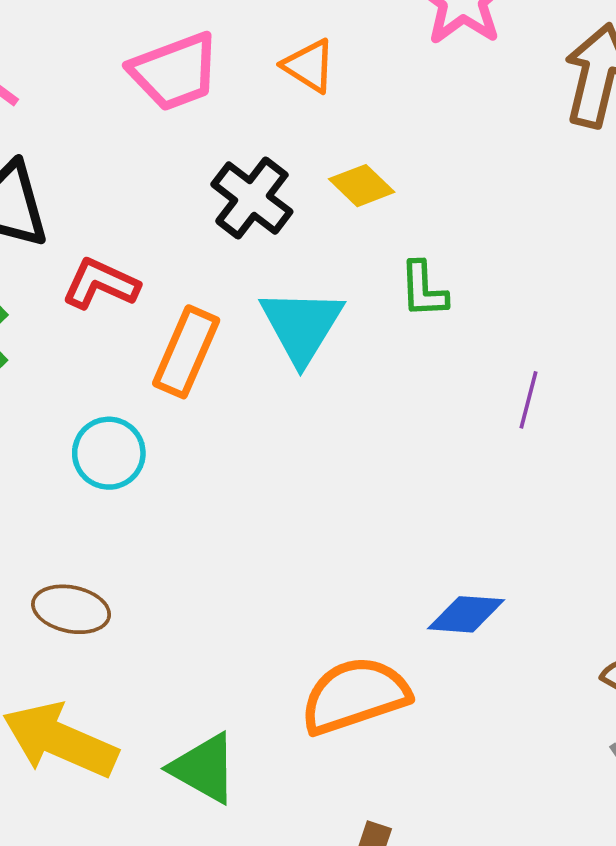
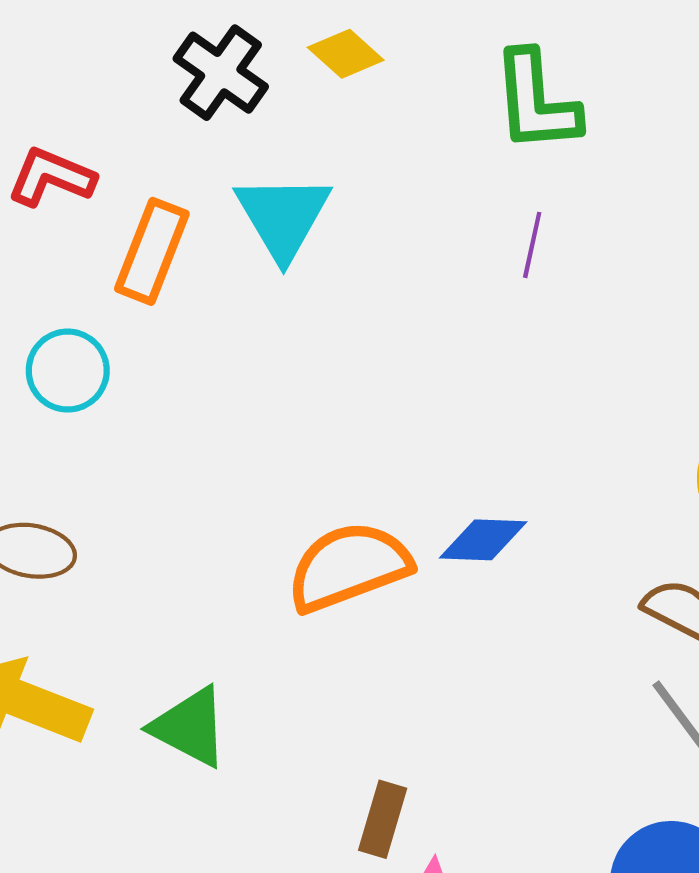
green L-shape: (423, 290) -> (536, 102), moved, size x1.6
purple line: (529, 400) -> (532, 245), moved
orange semicircle: (355, 695) -> (349, 567), moved

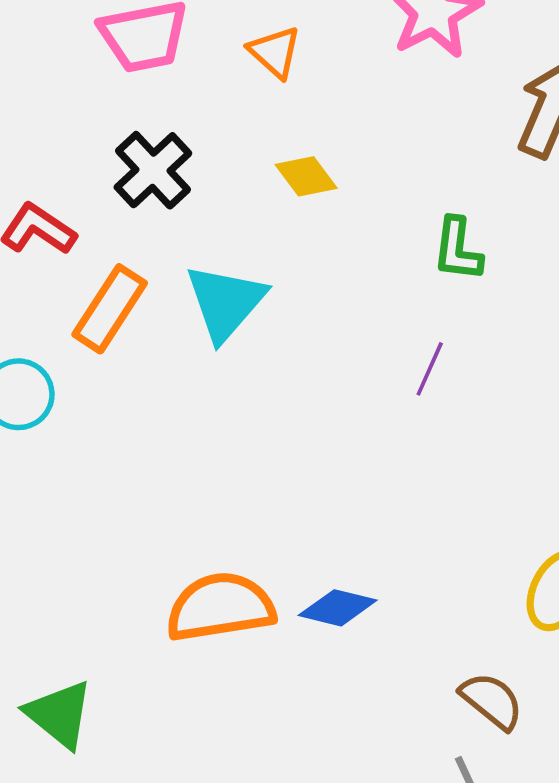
black cross: (221, 73) -> (153, 170), moved
green L-shape: (536, 102) -> (458, 249), size x0.7

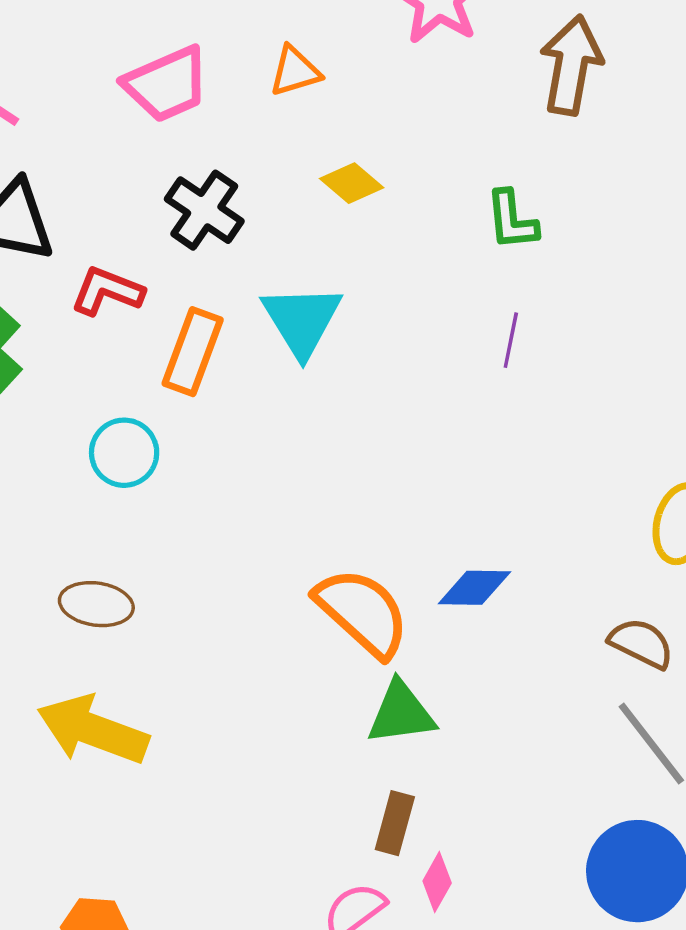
orange triangle: (275, 52) -> (295, 71), turned -46
orange semicircle: (220, 607) -> (362, 612), turned 64
green triangle: (59, 714) -> (401, 713), moved, turned -34

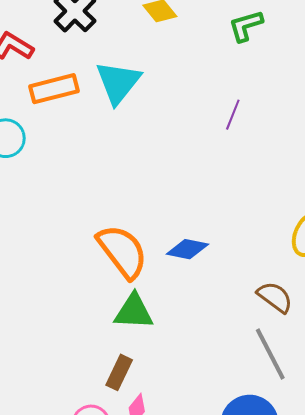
green L-shape: (512, 220) -> (246, 26), moved, turned 69
orange rectangle: (193, 352) -> (54, 89), turned 45

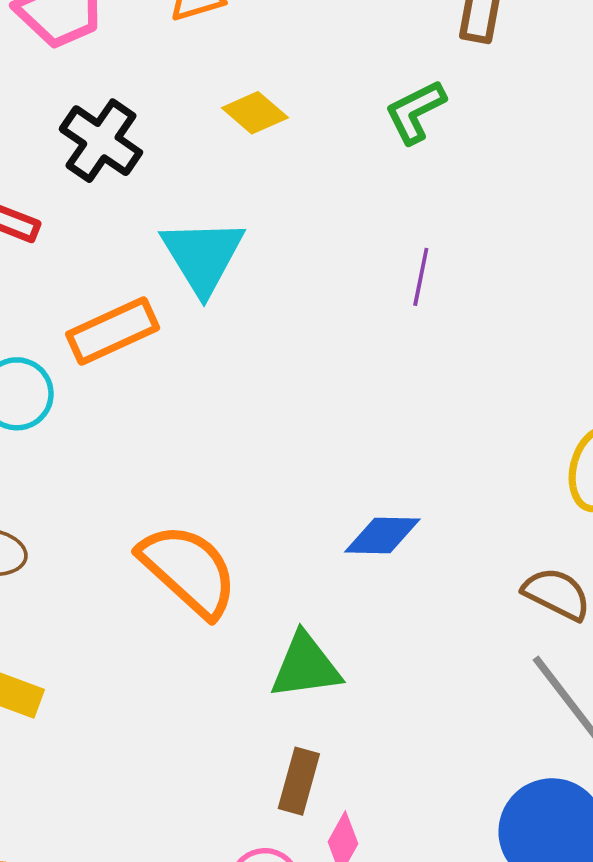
orange rectangle: (54, 89) -> (113, 331), moved
orange semicircle: (122, 251) -> (189, 570), moved

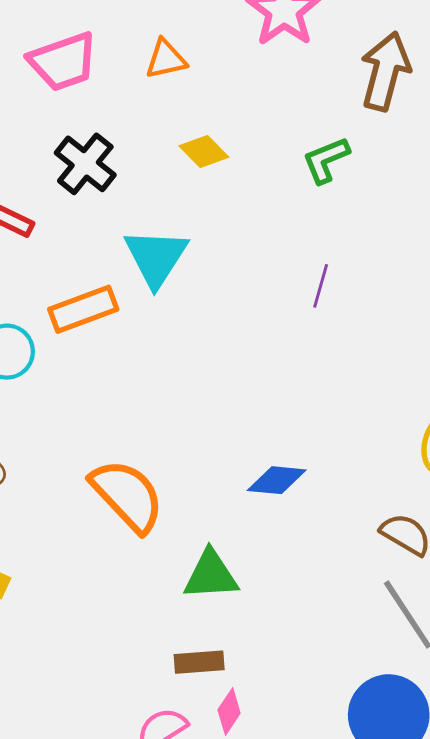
brown rectangle: (299, 781) -> (199, 662), turned 66

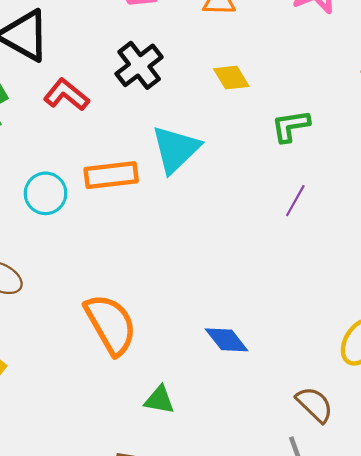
green L-shape: (326, 160) -> (291, 126), moved
blue diamond: (277, 480) -> (227, 340), turned 33
green triangle: (211, 575) -> (159, 400), size x0.7

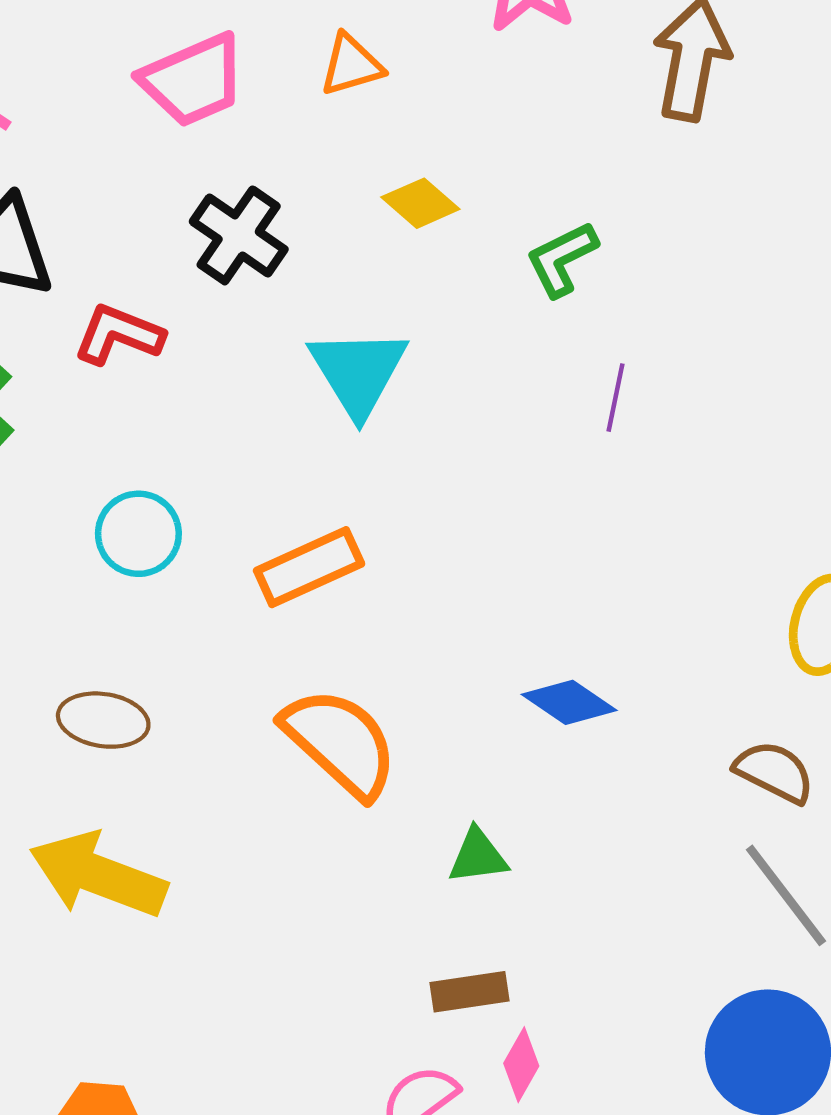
orange rectangle: (111, 175) -> (309, 567), moved

